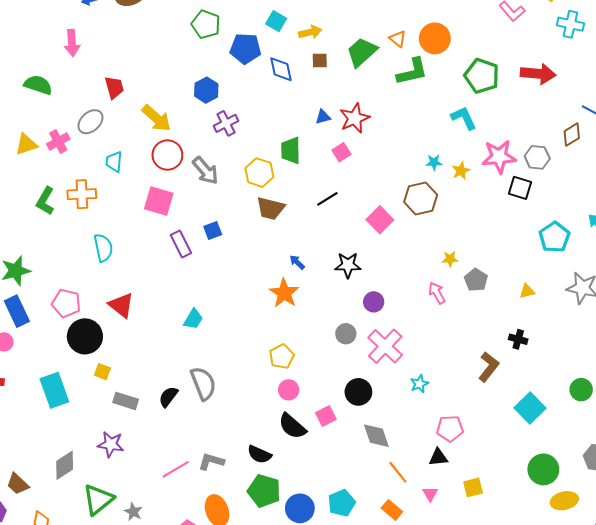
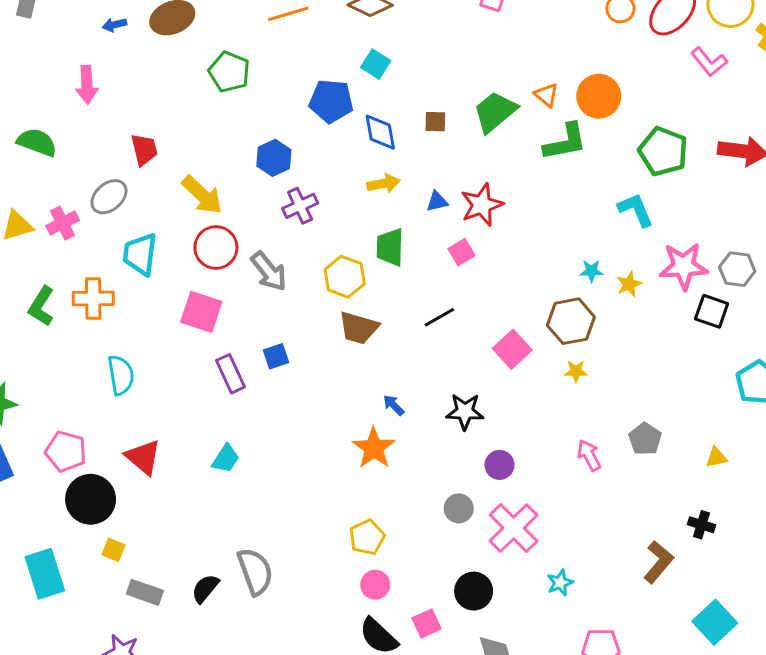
green pentagon: (206, 24) -> (229, 72), moved
yellow arrow: (310, 32) -> (384, 183), moved
cyan trapezoid: (114, 162) -> (140, 254), size x1.4
yellow star: (450, 259) -> (576, 371), moved
cyan trapezoid: (193, 319) -> (226, 459), moved

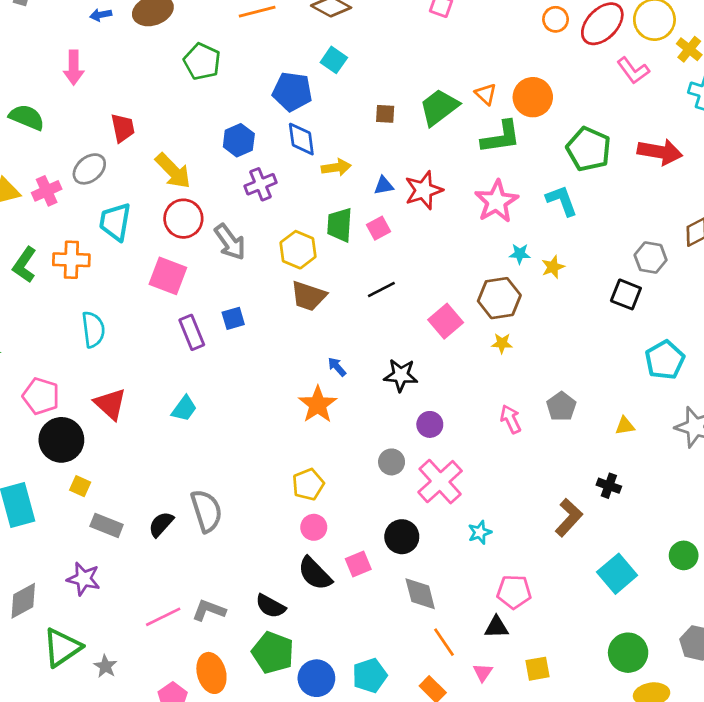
blue diamond: (380, 132) -> (301, 139), moved
pink square: (461, 252) -> (379, 228), moved
pink star: (684, 266) -> (496, 201), moved, turned -30

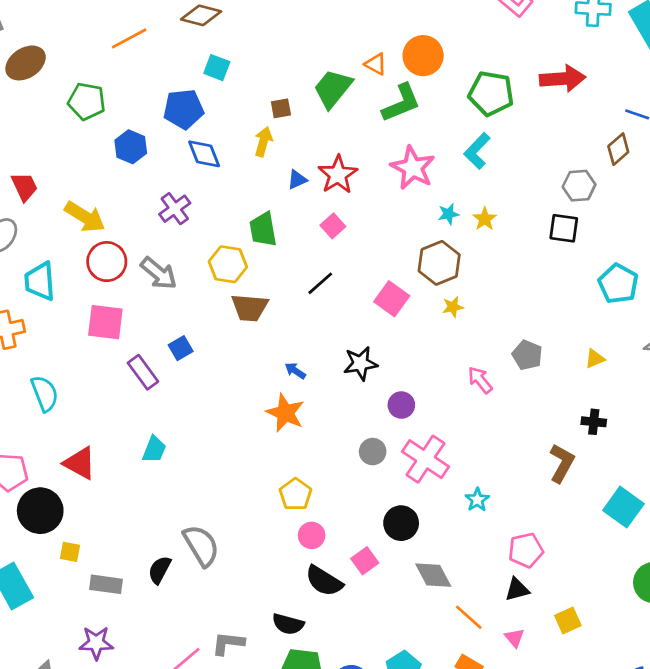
blue hexagon: (239, 140) -> (131, 147), moved
yellow arrow: (336, 167) -> (263, 142), moved, turned -52
cyan L-shape: (562, 201) -> (477, 151), turned -102
pink square: (379, 228) -> (333, 226), moved

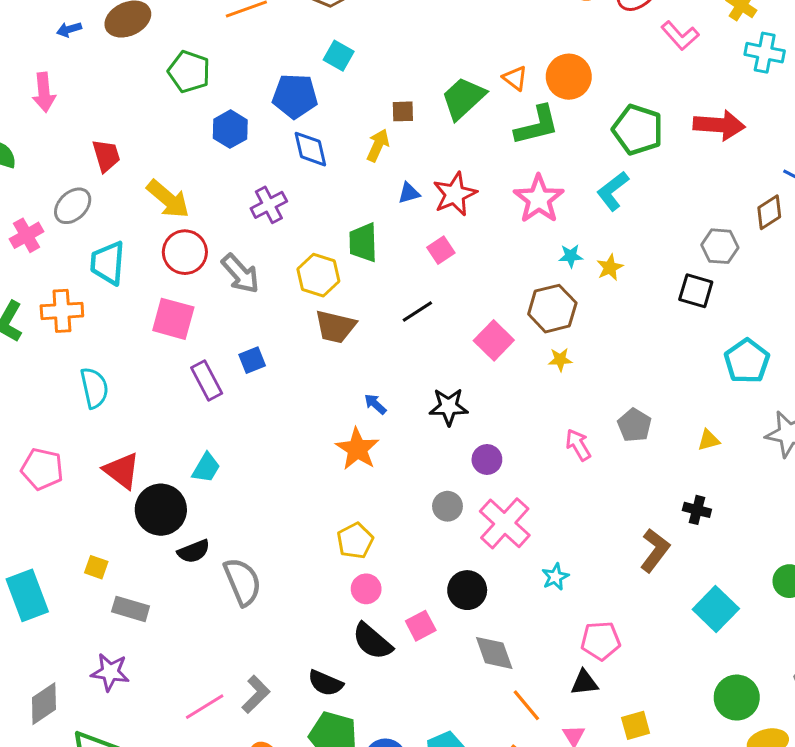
black circle: (40, 511) -> (161, 510), moved
black semicircle: (160, 570) -> (194, 551), moved, turned -148
gray L-shape: (228, 643) -> (256, 694), turned 120

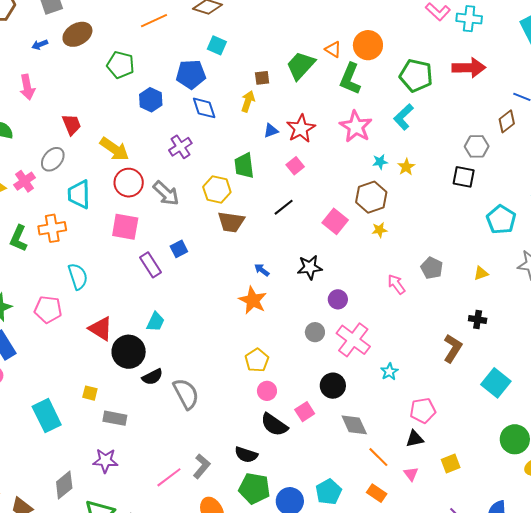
cyan cross: (765, 53) -> (469, 19), moved
green L-shape: (537, 125) -> (350, 79), turned 132
pink pentagon: (42, 469) -> (48, 309), moved

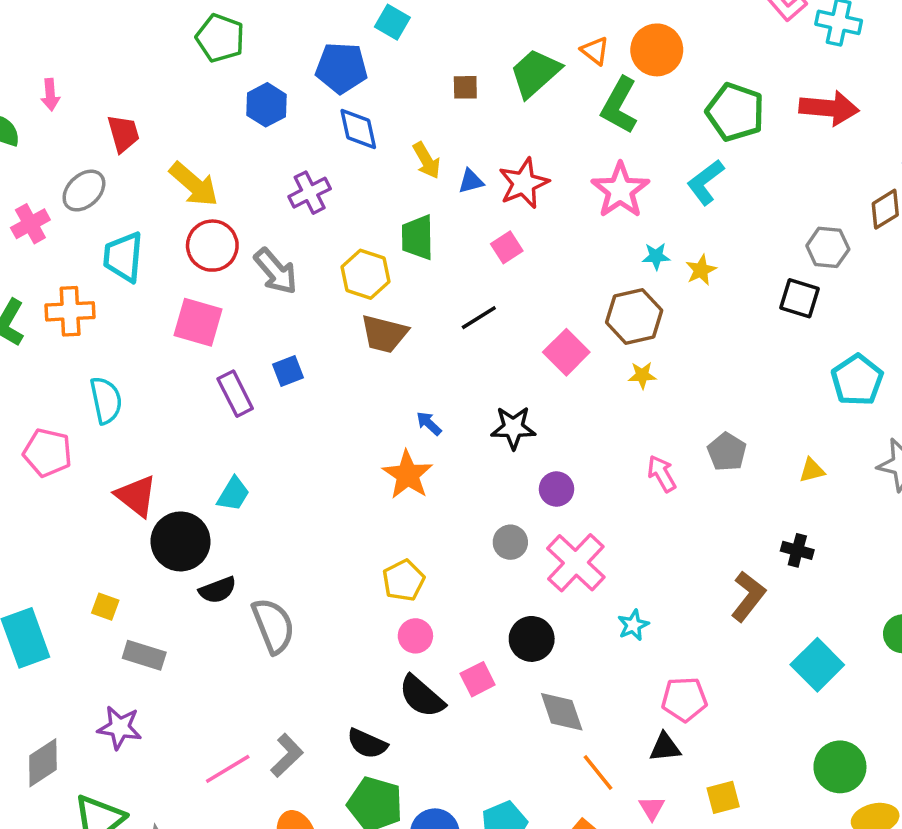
pink arrow: (27, 87) -> (50, 95), moved, size x0.7
yellow arrow: (248, 101) -> (427, 160), moved, turned 125

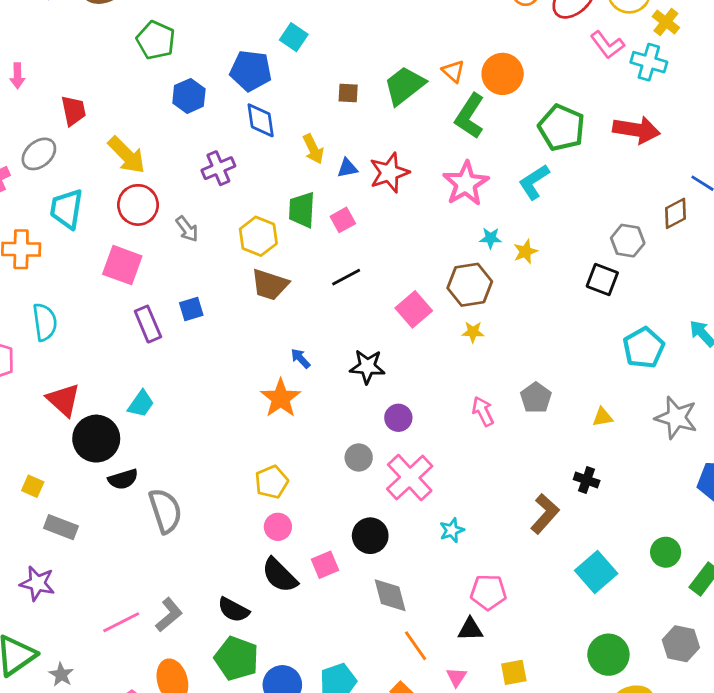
pink square: (507, 247) -> (343, 220), moved
gray arrow: (276, 271) -> (187, 229), size x0.7

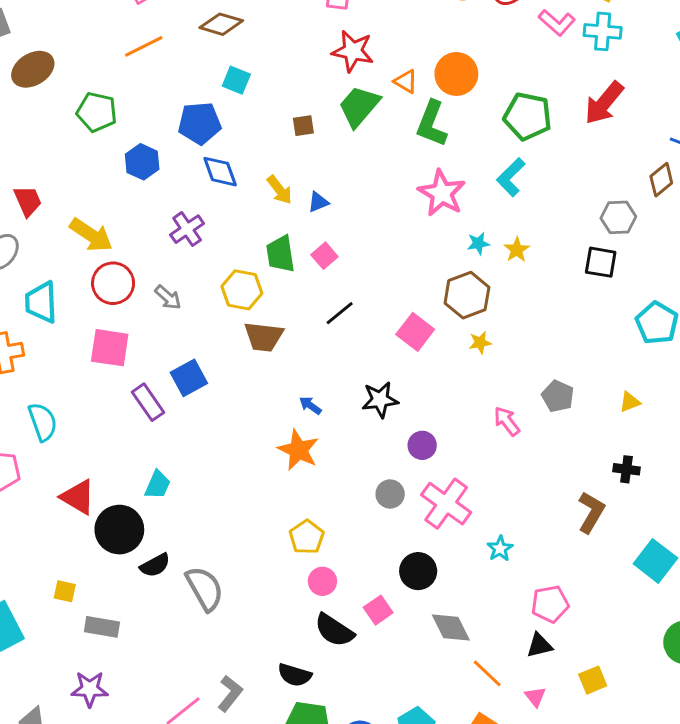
red arrow: (636, 130) -> (604, 103), turned 132
red star: (389, 173) -> (353, 51), moved, turned -30
blue square: (191, 309) -> (189, 378), size x1.4

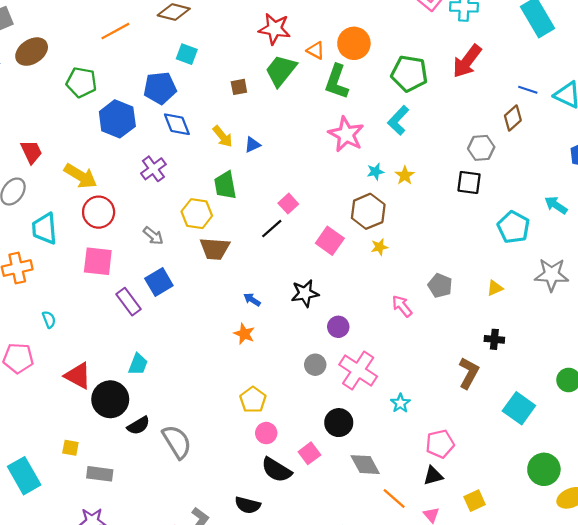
blue hexagon: (142, 162) -> (117, 119), size x1.4
pink square: (324, 256) -> (288, 204), moved
gray arrow: (168, 297) -> (153, 236), moved
cyan semicircle: (43, 422) -> (49, 320), size x0.6
orange star: (298, 450) -> (244, 334), size x0.7

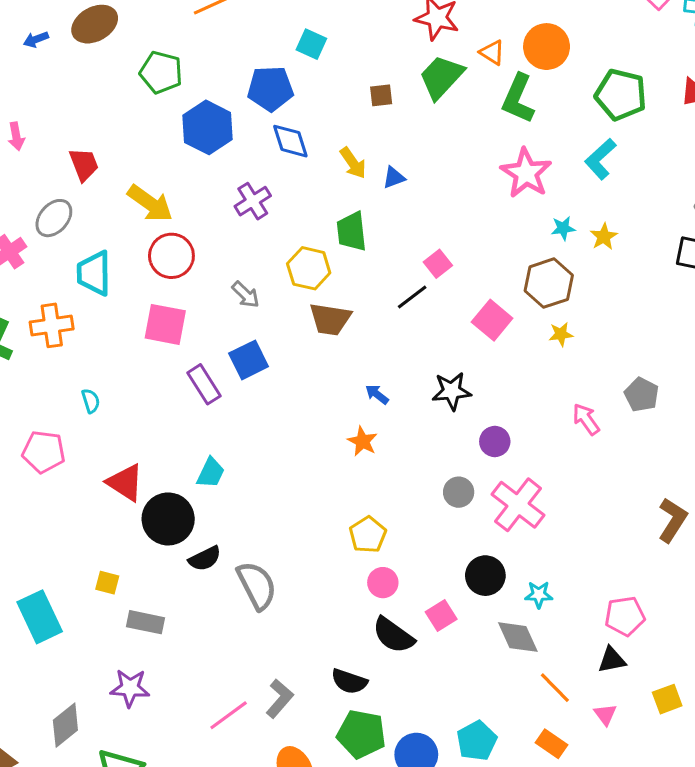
cyan star: (400, 403) -> (539, 595), moved, turned 30

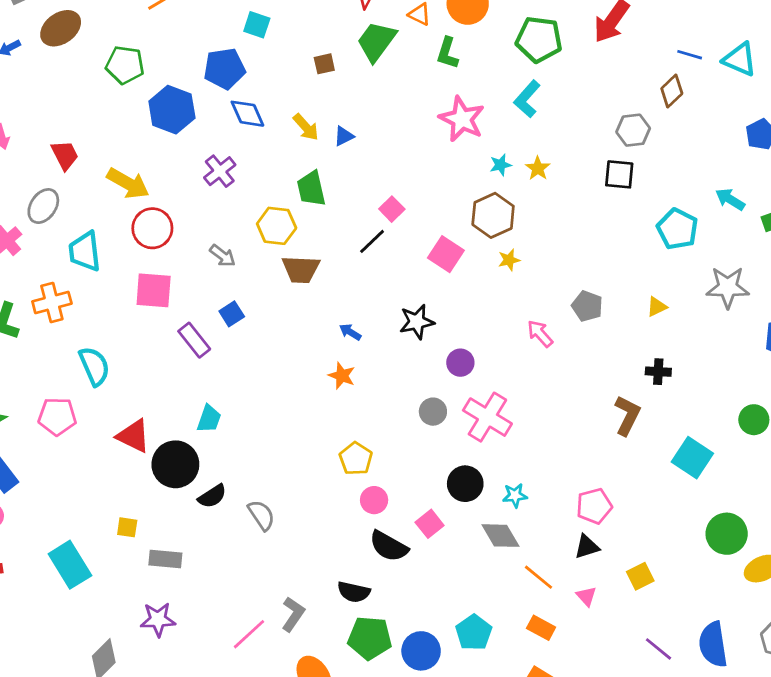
green L-shape: (518, 99) -> (447, 53), size x0.7
blue square: (249, 360) -> (232, 314), size x0.7
cyan semicircle: (91, 401) -> (94, 366), size x1.8
gray semicircle: (257, 585) -> (261, 515), size x0.7

